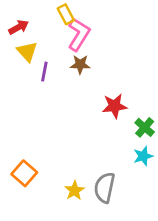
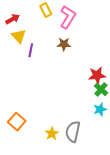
pink L-shape: (79, 34) -> (68, 17), moved
brown star: (80, 64) -> (64, 44), moved
red star: (115, 106) -> (97, 75), moved

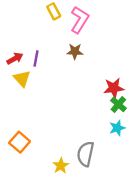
red arrow: (13, 19) -> (15, 59), moved
yellow triangle: (19, 36) -> (22, 79), moved
yellow star: (52, 134) -> (61, 166), moved

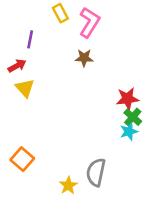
purple line: (36, 59) -> (30, 39), moved
cyan star: (117, 128) -> (129, 132), moved

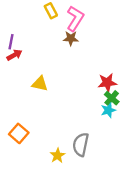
purple line: (30, 39) -> (11, 42), moved
brown star: (84, 58) -> (71, 38), moved
yellow triangle: (25, 88) -> (40, 84), moved, turned -35

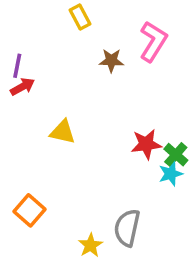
pink L-shape: (75, 19) -> (153, 41), moved
red star: (107, 83) -> (146, 144), moved

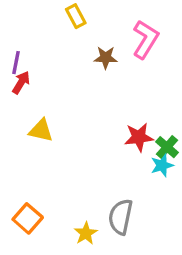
red arrow: (22, 87) -> (21, 82), turned -30
yellow triangle: (63, 132) -> (41, 131), moved
orange square: (29, 210) -> (28, 218), moved

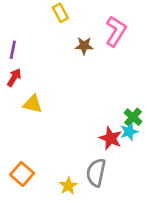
red arrow: (21, 82) -> (14, 77), moved
red star: (139, 137) -> (111, 138), moved, turned 30

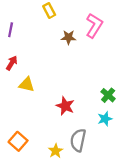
purple line: (13, 50) -> (11, 30), moved
cyan star: (129, 132) -> (105, 119), moved
red star: (111, 138) -> (65, 106), moved

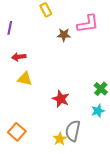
pink L-shape: (94, 26) -> (88, 24), turned 50
red arrow: (12, 63) -> (19, 57), moved, turned -128
yellow star: (56, 151) -> (60, 139), moved

